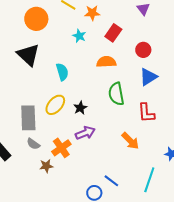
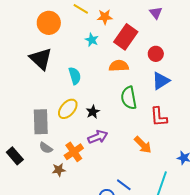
red rectangle: (113, 33) -> (126, 37), size x1.4

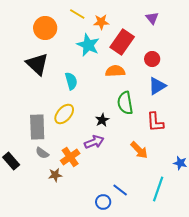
cyan star: (92, 40) -> (88, 45), size x1.6
black star: (93, 112) -> (102, 120), moved

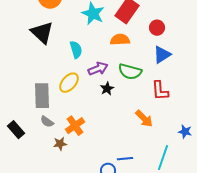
green semicircle: (125, 103) -> (130, 72), turned -65
purple arrow: (94, 142) -> (98, 69), moved
blue line: (120, 190) -> (125, 159), turned -42

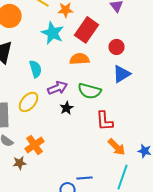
red L-shape: (160, 91) -> (105, 121), moved
orange arrow: (144, 119) -> (117, 147), moved

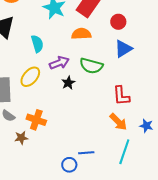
red L-shape: (105, 121) -> (121, 96), moved
orange cross: (35, 145) -> (36, 120), turned -36

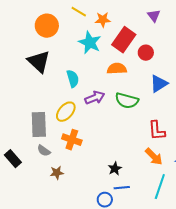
red circle: (118, 22) -> (146, 53), moved
black star: (68, 83) -> (115, 169), moved
orange cross: (36, 120) -> (72, 140), moved

